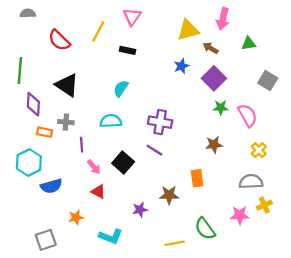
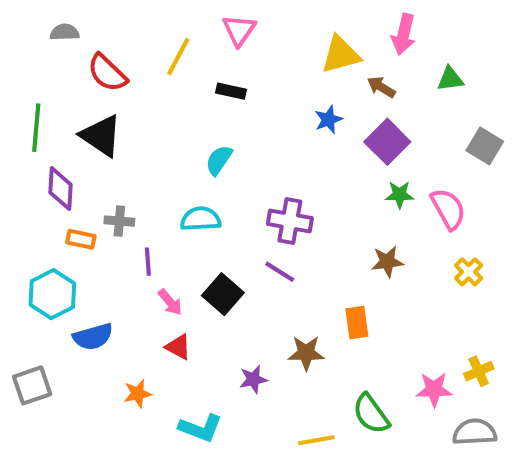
gray semicircle: (28, 13) -> (65, 32), moved
black triangle: (67, 85) -> (101, 136), moved
gray semicircle: (251, 182) -> (475, 432), moved
gray square: (46, 240) -> (32, 385), moved

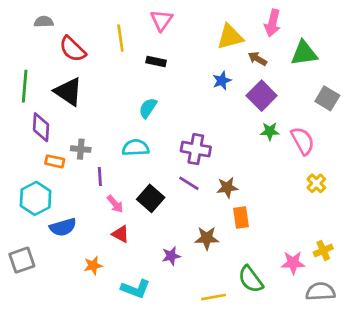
yellow line: (178, 57) -> (120, 38), turned -36
green triangle: (450, 79) -> (304, 53), size x1.5
brown star: (387, 262) -> (227, 187), moved

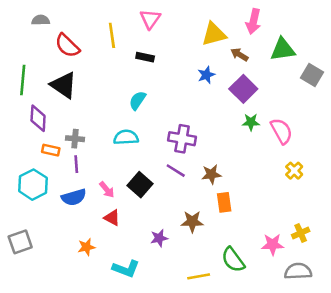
gray square: (327, 98) -> (312, 75), moved
purple line: (100, 176) -> (76, 164), moved
blue semicircle: (63, 227) -> (74, 197), moved

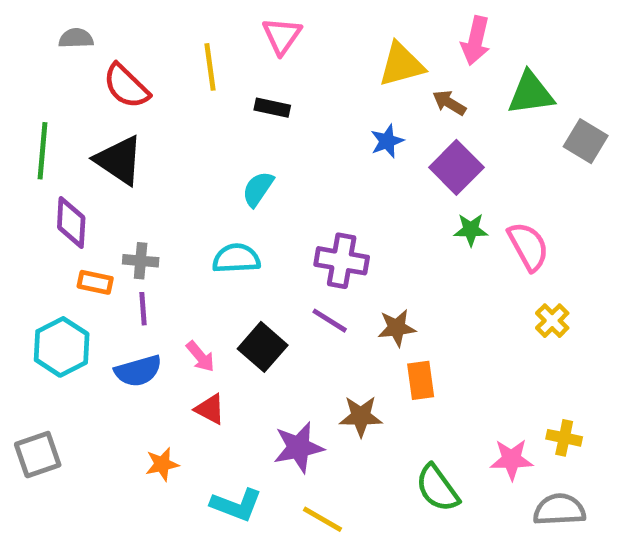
yellow cross: (301, 233) -> (564, 438), turned 36
purple star: (159, 238) -> (299, 447), size x1.5
yellow line: (199, 276) -> (322, 519), moved, turned 40

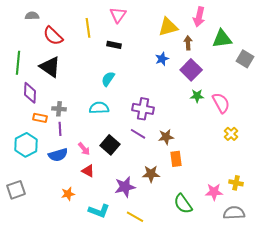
brown arrow: (449, 103) -> (188, 43), turned 56

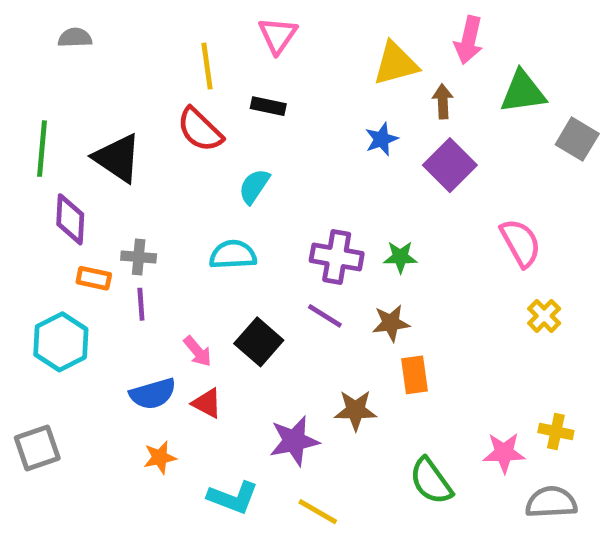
red semicircle: (53, 36) -> (200, 130), moved
green star: (197, 96) -> (400, 257), moved
blue semicircle: (58, 155) -> (153, 394), moved

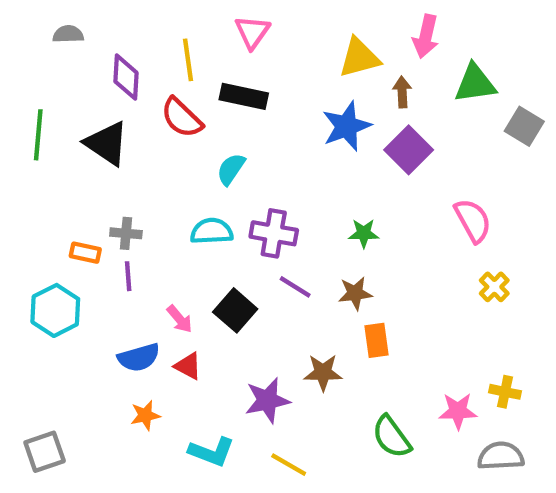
black rectangle: (268, 106) -> (244, 96), size x1.5
blue star: (381, 139) -> (347, 126), size x1.6
purple diamond: (70, 219) -> (126, 77), moved
purple cross: (337, 257) -> (274, 233), moved
gray square: (37, 448) -> (45, 452), moved

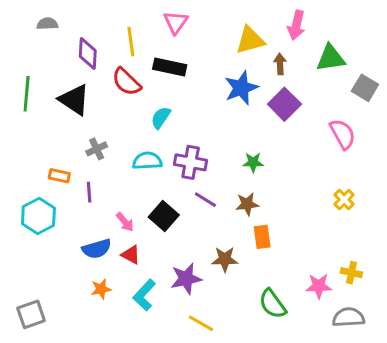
pink semicircle: (473, 220) -> (343, 134), moved
gray cross: (126, 233) -> (97, 149), moved, turned -30
cyan L-shape: (212, 452) -> (144, 295), moved, turned 112

